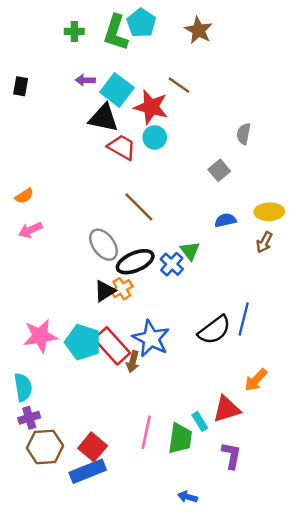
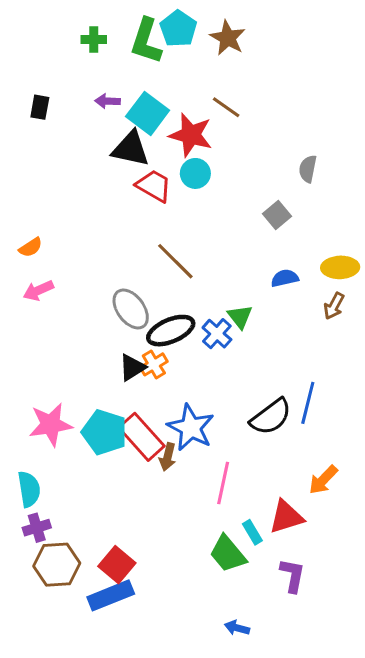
brown star: (199, 30) -> (228, 38), moved
black rectangle: (21, 86) -> (40, 107), moved
pink line: (146, 432) -> (223, 483), moved
green trapezoid: (180, 438) -> (228, 554), turned 132

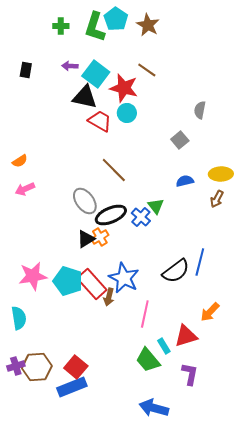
purple cross: (37, 528) -> (16, 366), moved
blue arrow: (237, 628) -> (154, 408), size x1.8

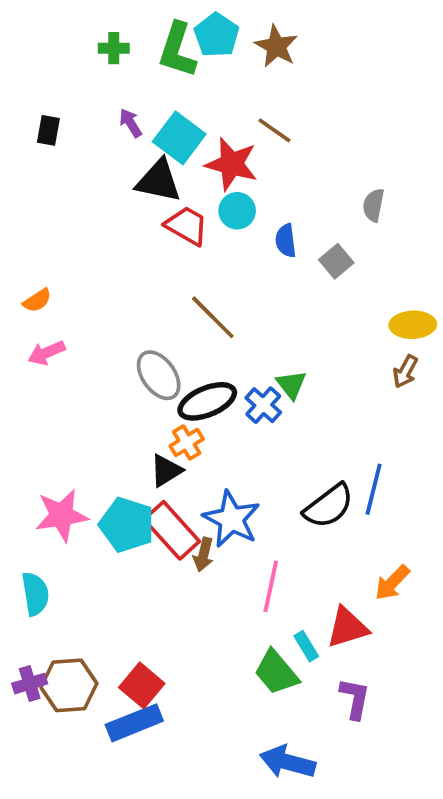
purple arrow: (70, 66) -> (131, 123), turned 56
blue semicircle: (185, 181) -> (286, 241), moved, turned -84
black triangle: (86, 239) -> (166, 471), moved

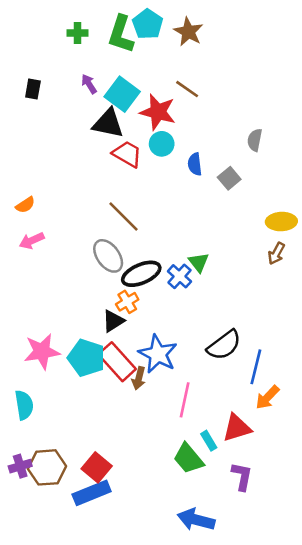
brown line: (213, 317) -> (123, 216), moved
blue line: (374, 489) -> (256, 367), moved

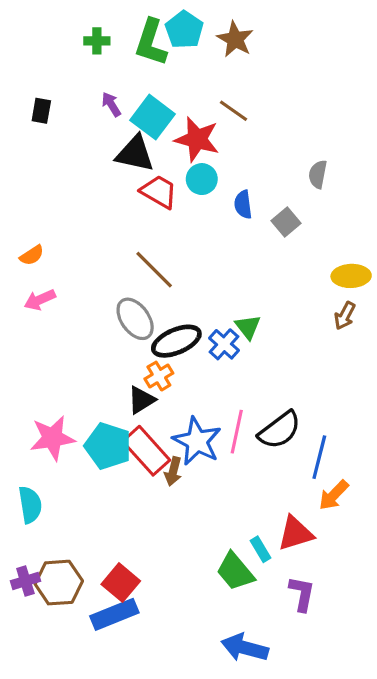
pink line: (185, 400) -> (237, 432), moved

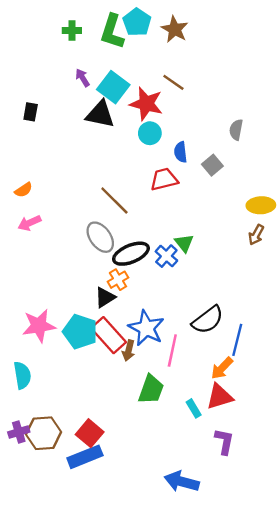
black rectangle: (41, 111) -> (31, 112), moved
red trapezoid: (159, 192) -> (164, 179), moved, turned -44
pink line: (237, 432) -> (172, 351), moved
orange arrow: (334, 495) -> (222, 368), moved
green trapezoid: (235, 571) -> (151, 389), moved, turned -120

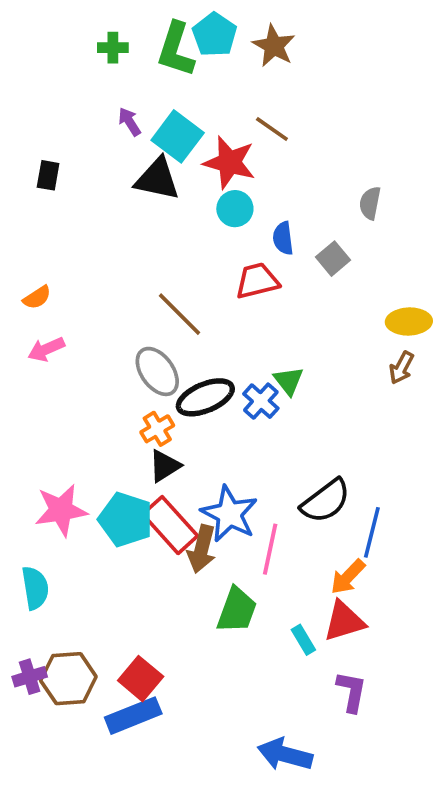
orange cross: (118, 280) -> (157, 429), moved
brown arrow: (129, 351) -> (202, 549), size x1.4

